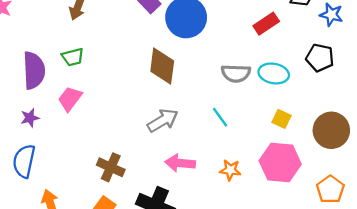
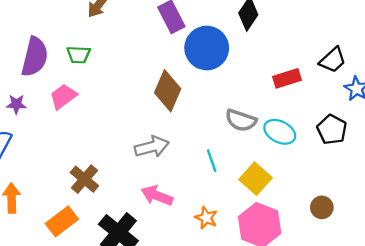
yellow square: (282, 119) -> (256, 179), moved, size x1.5
brown circle: (331, 130) -> (322, 207), size x0.6

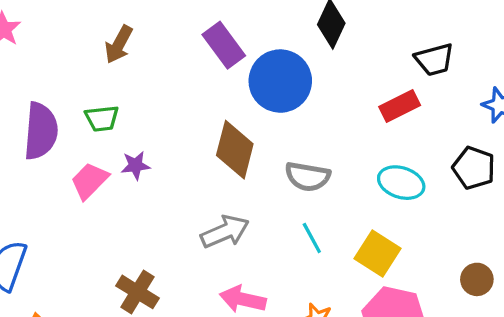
black trapezoid: (333, 60) -> (434, 60), moved, turned 36
purple star: (16, 104) -> (135, 165), moved
gray semicircle: (241, 120) -> (308, 177), moved

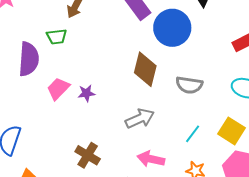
green trapezoid: (102, 118) -> (57, 37), moved
purple star: (135, 165) -> (86, 93), moved
cyan line: (312, 238) -> (193, 134), moved, turned 66

